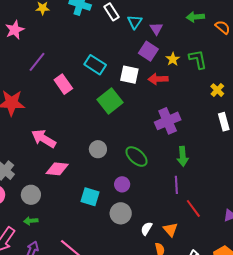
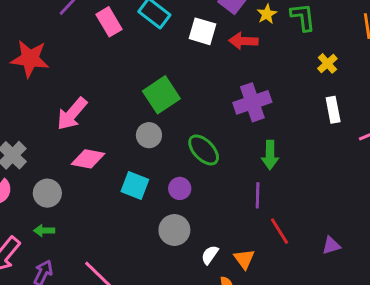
pink rectangle: (63, 84) -> (109, 22), moved
green square: (110, 101) -> (161, 95), moved
pink arrow: (44, 139) -> (72, 114), turned -85
cyan square: (90, 197) -> (135, 186), moved

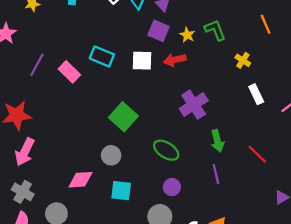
pink arrow: (72, 114) -> (25, 152), moved
gray circle: (149, 135) -> (111, 155), moved
purple circle: (180, 188) -> (172, 187), moved
red line: (279, 231) -> (257, 154), moved

